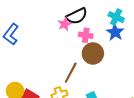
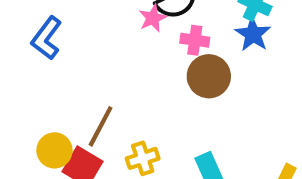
brown line: (71, 73) -> (101, 126), moved

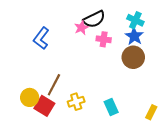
blue L-shape: (46, 38) -> (41, 38), moved
brown circle: (209, 76) -> (133, 57), moved

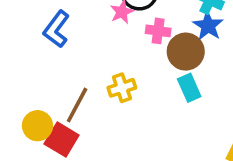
brown circle: (133, 57) -> (186, 52), moved
yellow cross: (76, 102) -> (122, 88), moved
cyan rectangle: (111, 107) -> (189, 88), moved

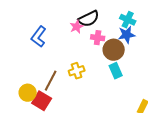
blue star: (208, 26) -> (127, 35), turned 30

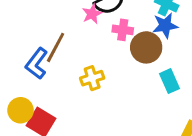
blue L-shape: (39, 37) -> (37, 64), moved
cyan rectangle: (116, 71) -> (170, 81), moved
brown line: (51, 81) -> (56, 47), moved

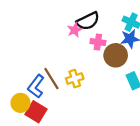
brown line: (56, 47) -> (51, 79), moved, turned -60
blue L-shape: (37, 64) -> (36, 86), moved

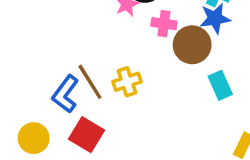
yellow circle: (20, 103) -> (34, 138), moved
red square: (36, 112) -> (86, 135), moved

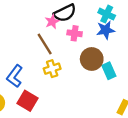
brown circle: (192, 45) -> (92, 59), moved
brown line: (90, 82) -> (45, 44), moved

